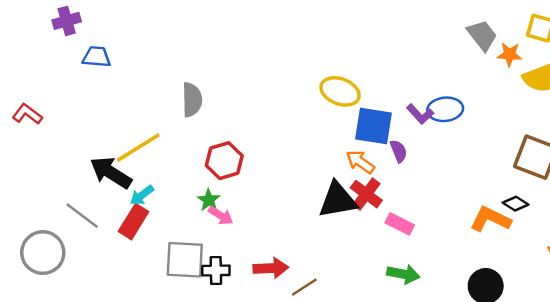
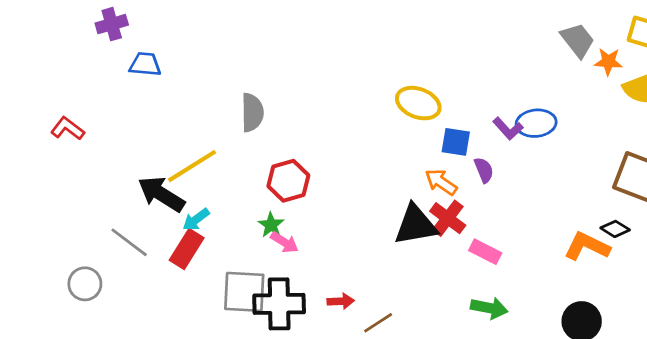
blue square: (373, 126) -> (456, 142), size x0.7
gray circle: (43, 253) -> (85, 284), size x0.7
red arrow: (271, 268) -> (341, 301), size x0.7
black cross: (216, 270) -> (279, 304), size x1.6

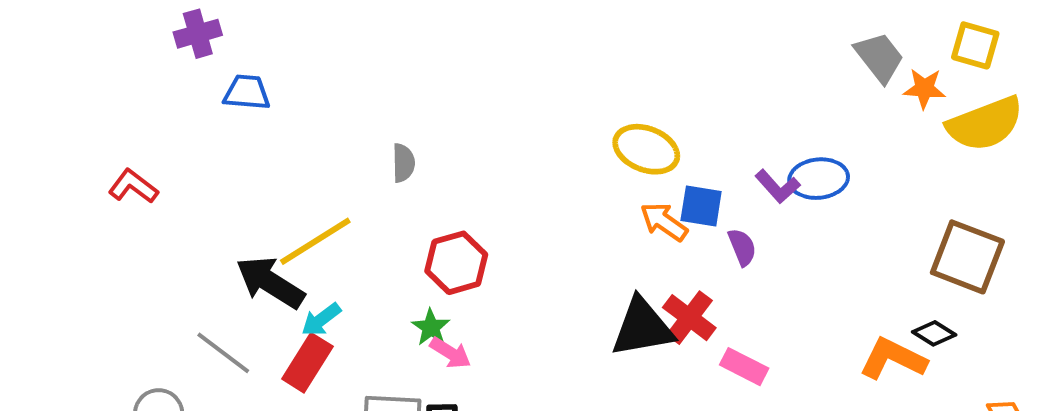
gray semicircle: (252, 112) -> (403, 163), size x0.7
orange arrow: (441, 182) -> (664, 222), moved

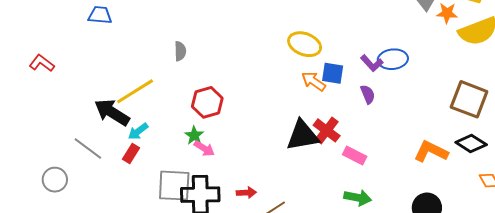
purple semicircle: (742, 247) -> (368, 94), moved
black diamond: (934, 333) -> (471, 143), moved, size x1.4
red rectangle: (307, 363) -> (131, 153), size x0.7

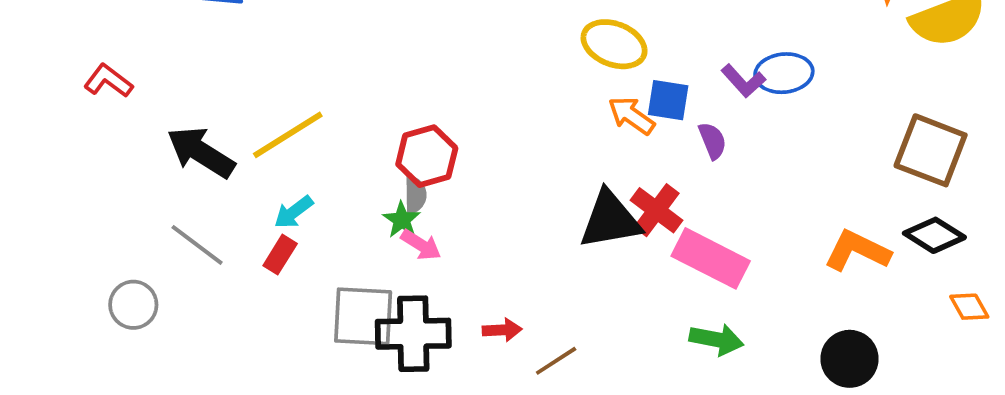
gray semicircle: (180, 51) -> (415, 195), moved
purple semicircle: (368, 94) -> (712, 141), moved
black arrow: (112, 112) -> (201, 152), moved
pink rectangle: (355, 155) -> (711, 258), size x1.6

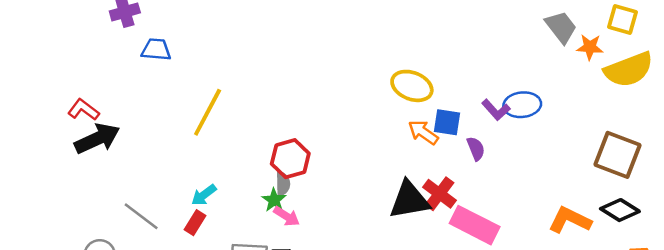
yellow line: (288, 135) -> (208, 112), moved, turned -30
black arrow: (201, 152) -> (97, 139), moved, turned 123

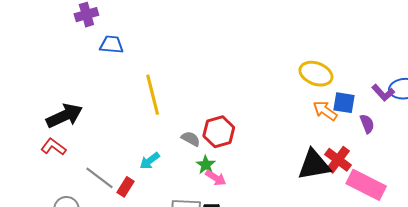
red L-shape: (83, 110) -> (53, 147), moved
yellow line: (208, 112) -> (153, 95), turned -42
gray semicircle: (283, 184) -> (191, 139), moved, turned -60
red rectangle: (195, 223) -> (126, 187), moved

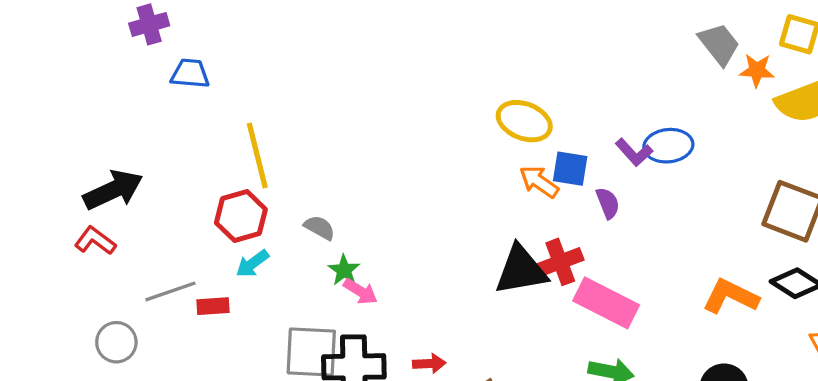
red hexagon: (219, 132) -> (241, 216), moved
red cross: (338, 160) -> (560, 262), turned 32
gray line: (100, 178) -> (170, 291), turned -56
red rectangle: (126, 187) -> (213, 306), turned 54

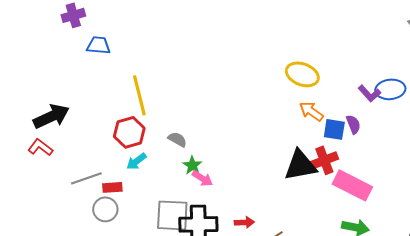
blue square: (570, 169) -> (334, 129), moved
gray circle: (116, 342) -> (105, 209), moved

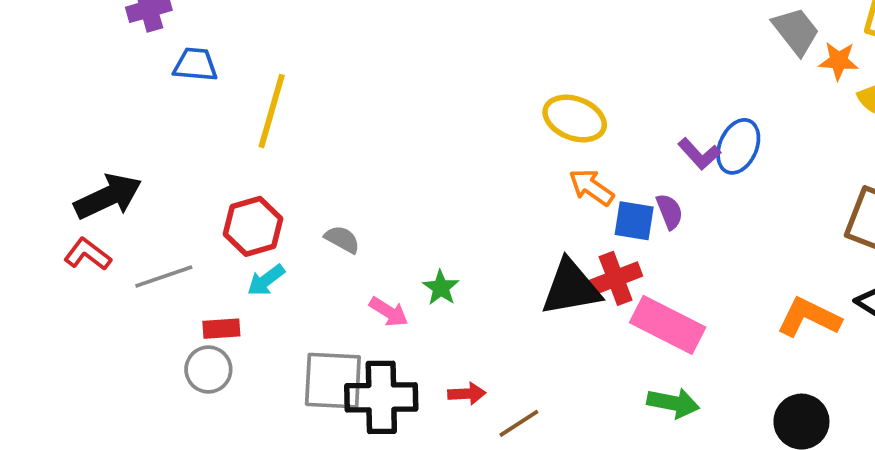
blue ellipse: (390, 89) -> (738, 146), turned -60
yellow line: (139, 95) -> (272, 111), moved, turned 30
green star: (192, 165) -> (441, 288), moved
gray line: (86, 178) -> (164, 277), moved

